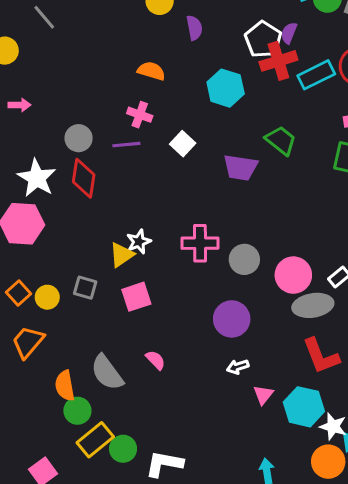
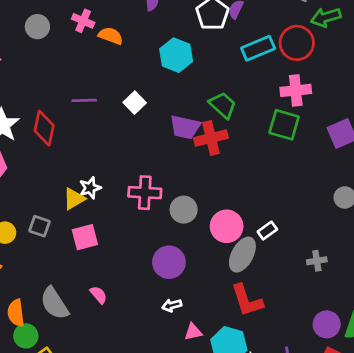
red cross: (278, 61) -> (211, 138), moved
pink cross: (140, 115) -> (83, 21), moved
gray circle: (79, 138) -> (37, 27), moved
gray ellipse: (313, 305) -> (242, 255), turned -56
pink triangle: (263, 395) -> (193, 332), turned 36

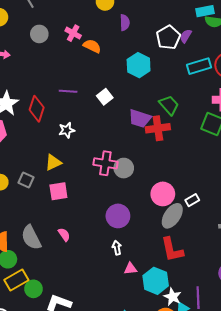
white star: (90, 188) -> (67, 130), moved
gray circle: (184, 210) -> (124, 168), moved
white arrow: (172, 305) -> (117, 248), turned 88

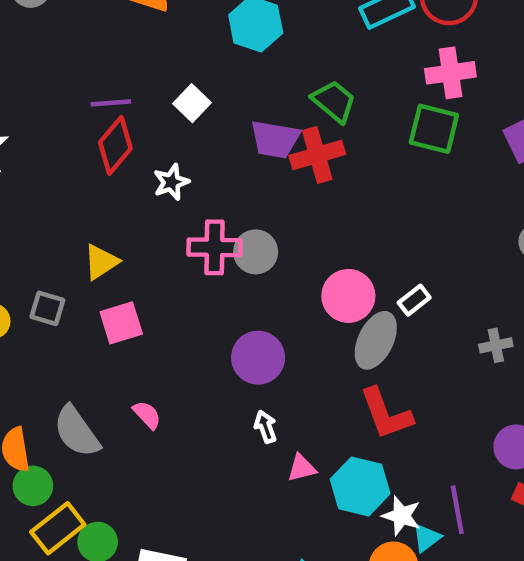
red diamond: (37, 109) -> (115, 145), moved, turned 30
white star: (67, 130) -> (171, 182), moved

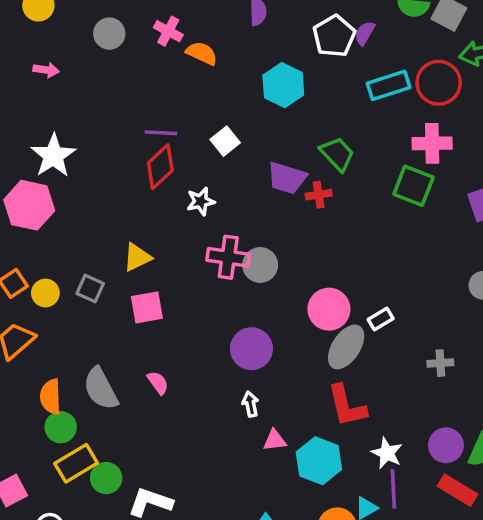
red cross: (317, 155) -> (319, 195), size x0.6
white star: (402, 516) -> (387, 453), moved

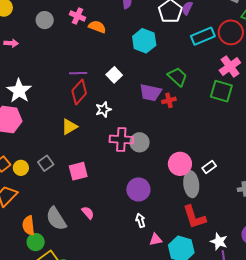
pink cross: (432, 143) -> (230, 67), turned -30
yellow triangle: (137, 257) -> (69, 127), moved
gray square: (90, 288) -> (46, 163), turned 35
gray ellipse: (346, 347) -> (191, 184), turned -35

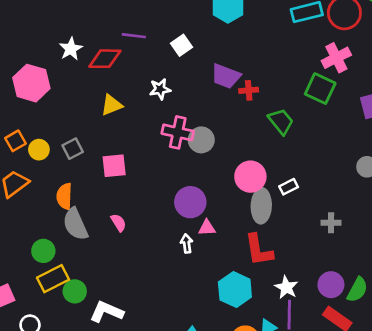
green trapezoid: (177, 77) -> (281, 121), moved
white star: (19, 91) -> (71, 49), moved, size x0.7
red diamond: (79, 92) -> (105, 59), moved, turned 40
orange semicircle: (29, 225) -> (64, 196), moved
pink triangle: (156, 240) -> (207, 228), moved

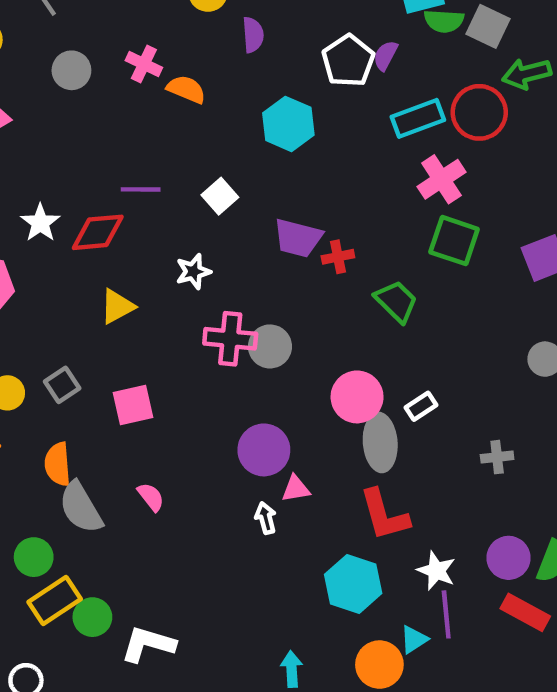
pink cross: (336, 58) -> (441, 179), moved

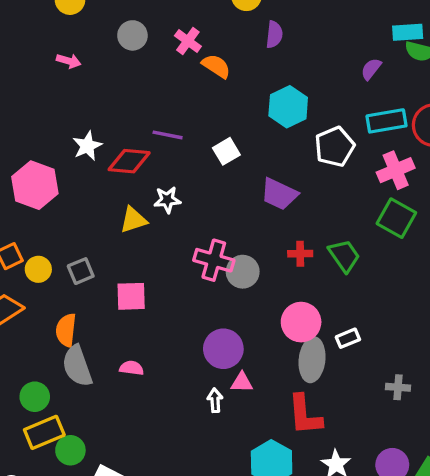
white pentagon: (348, 61) -> (335, 147), moved
red cross: (338, 257) -> (300, 254), moved
white star: (193, 272) -> (167, 200), moved
pink semicircle: (151, 497) -> (132, 368), turned -55

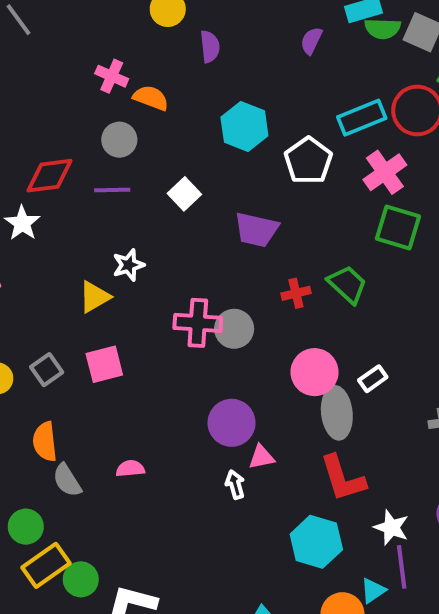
gray circle: (132, 35) -> (119, 140), moved
purple semicircle: (371, 69) -> (311, 41), moved
red diamond: (129, 161) -> (49, 176), moved
pink square: (131, 296) -> (104, 364), moved
gray semicircle: (77, 366) -> (67, 480), size x0.7

